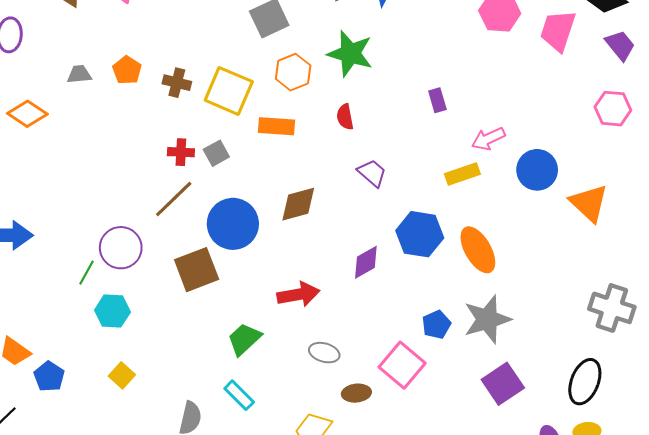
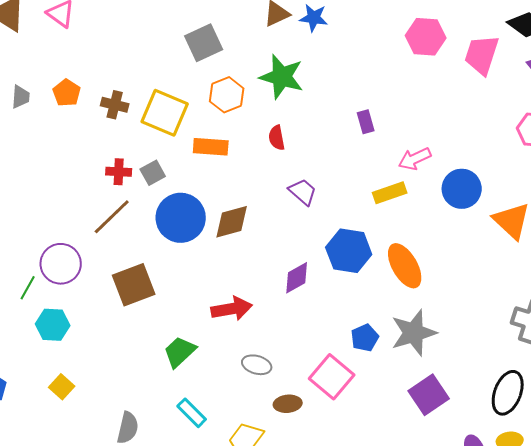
gray trapezoid: (79, 74) -> (21, 97), turned 100
blue circle: (233, 224) -> (181, 218), moved
cyan rectangle: (239, 395) -> (192, 413), moved

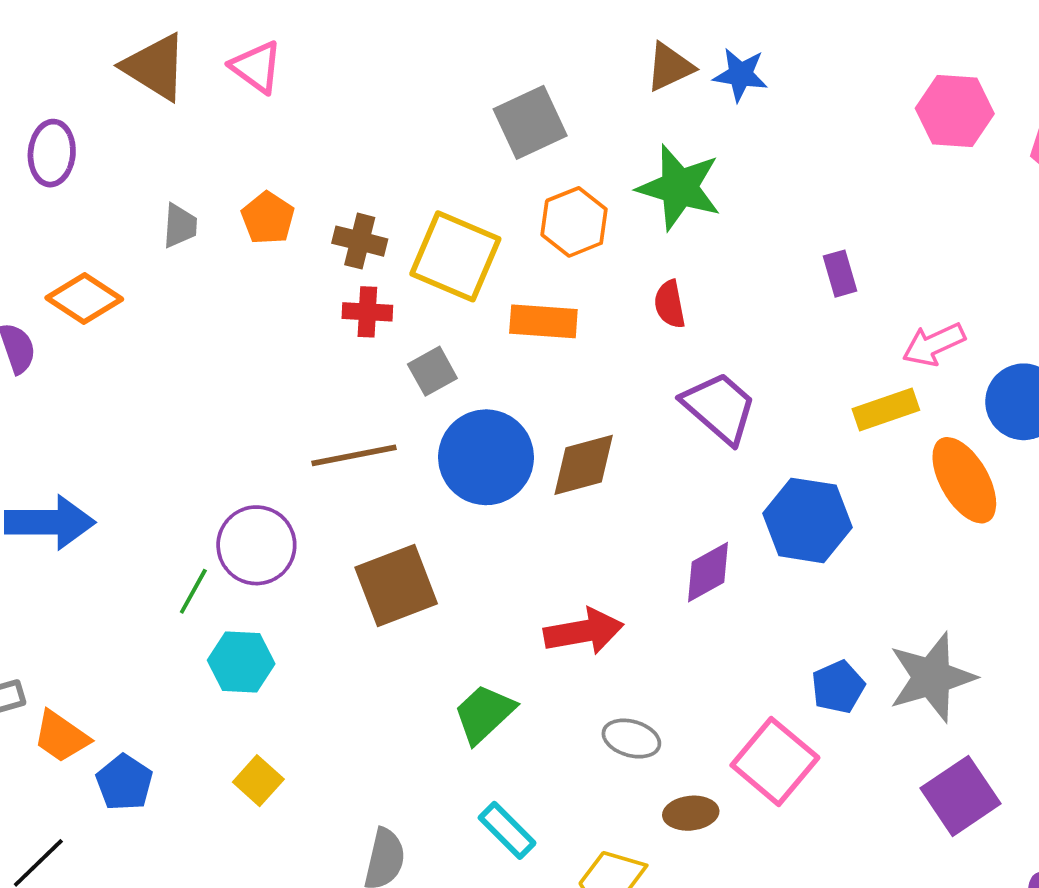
red cross: (119, 172) -> (367, 312), moved
purple trapezoid: (303, 192) -> (719, 408), size x1.4
brown line: (112, 217) -> (354, 455), turned 33
orange ellipse: (405, 266) -> (964, 480), moved

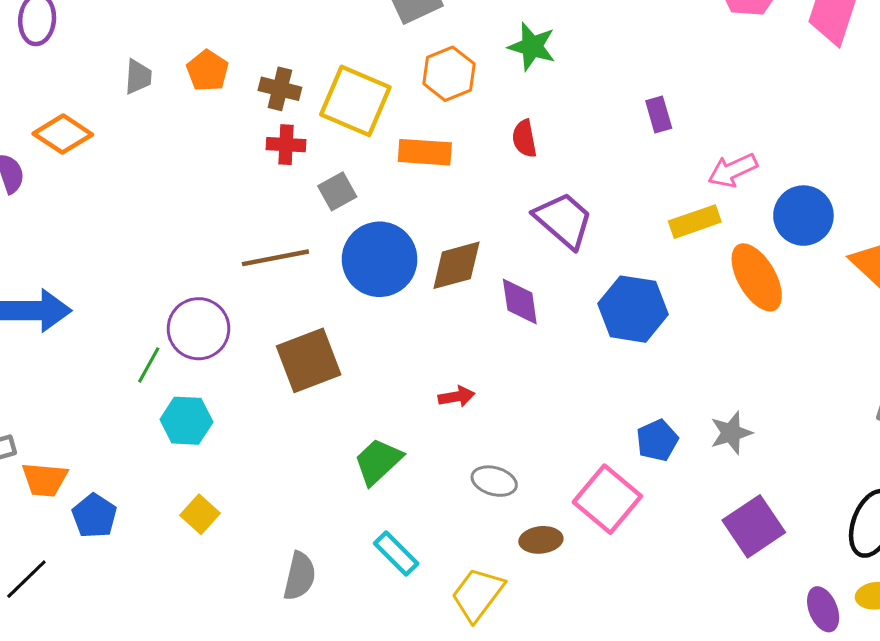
green star: (679, 188) -> (532, 47), size x0.7
purple diamond: (708, 572) -> (520, 302), moved, turned -69
red arrow: (584, 631) -> (456, 397), size x0.6
gray star: (932, 677) -> (731, 433), size x0.6
orange trapezoid: (61, 737) -> (45, 480), turned -30

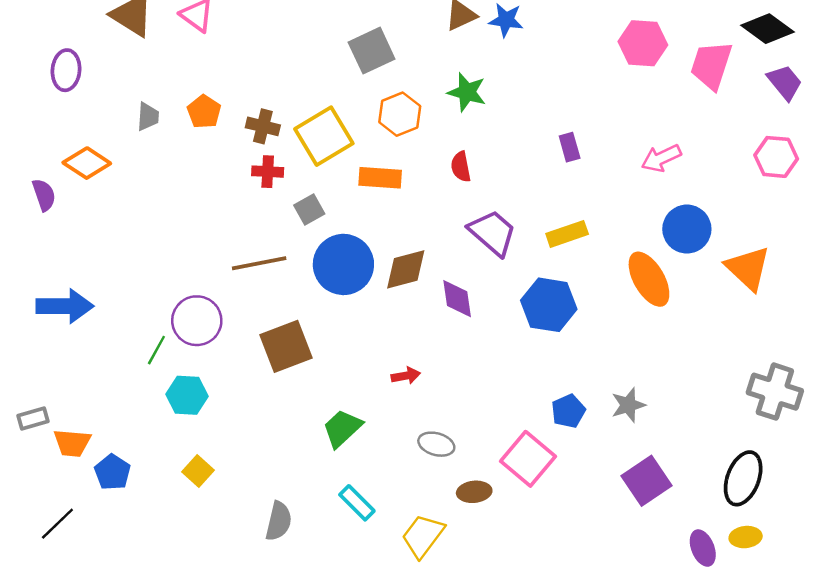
yellow square: (355, 101) -> (324, 136), turned 36
pink arrow: (733, 170) -> (661, 158), moved
yellow rectangle: (695, 222) -> (567, 234), moved

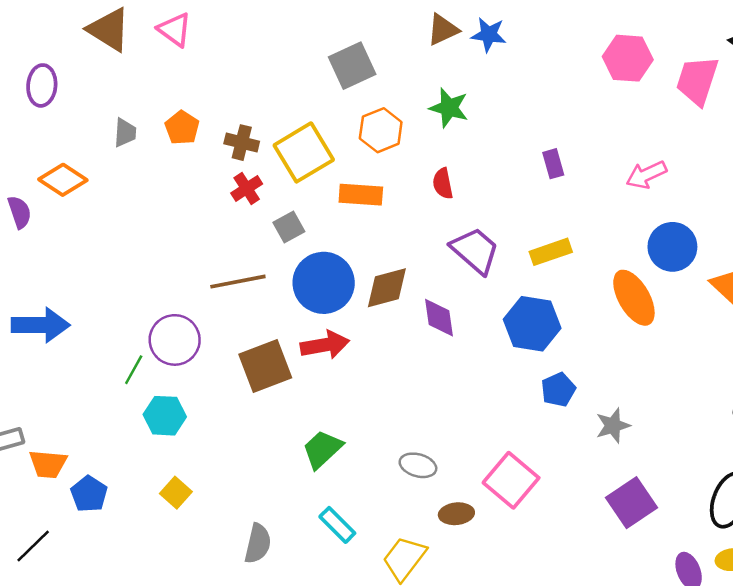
red cross: (268, 172) -> (247, 188), turned -36
red arrow: (406, 376) -> (325, 345), moved, size x1.6
blue pentagon: (568, 411) -> (558, 390), moved

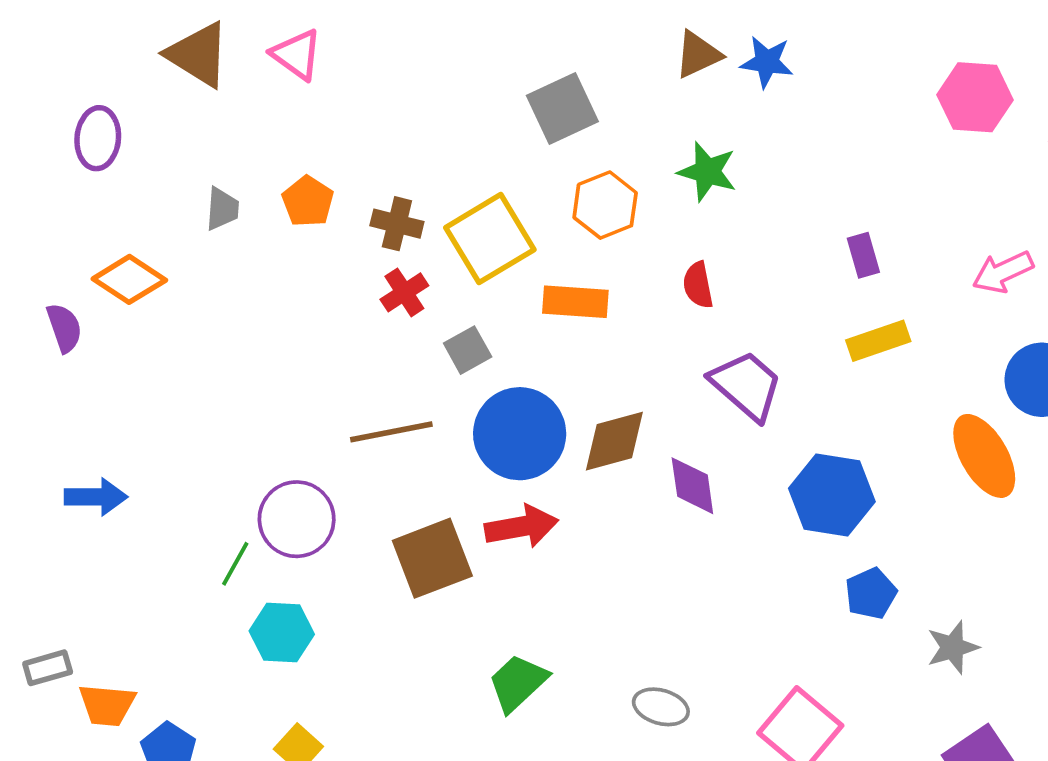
yellow rectangle: (551, 252) -> (878, 341), moved
blue arrow: (41, 325) -> (96, 497), size x0.7

